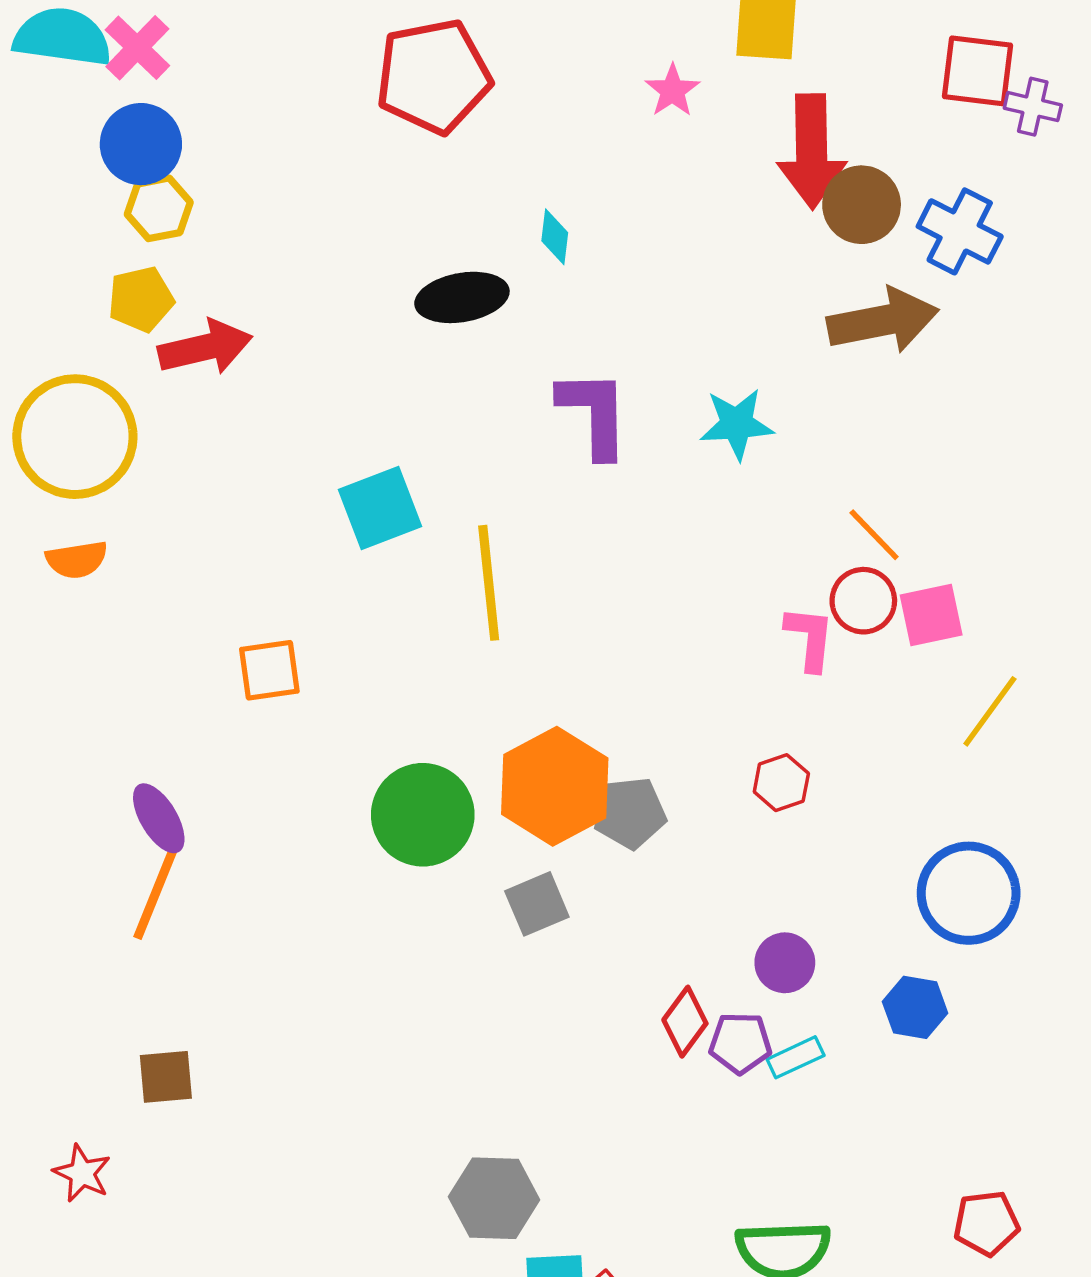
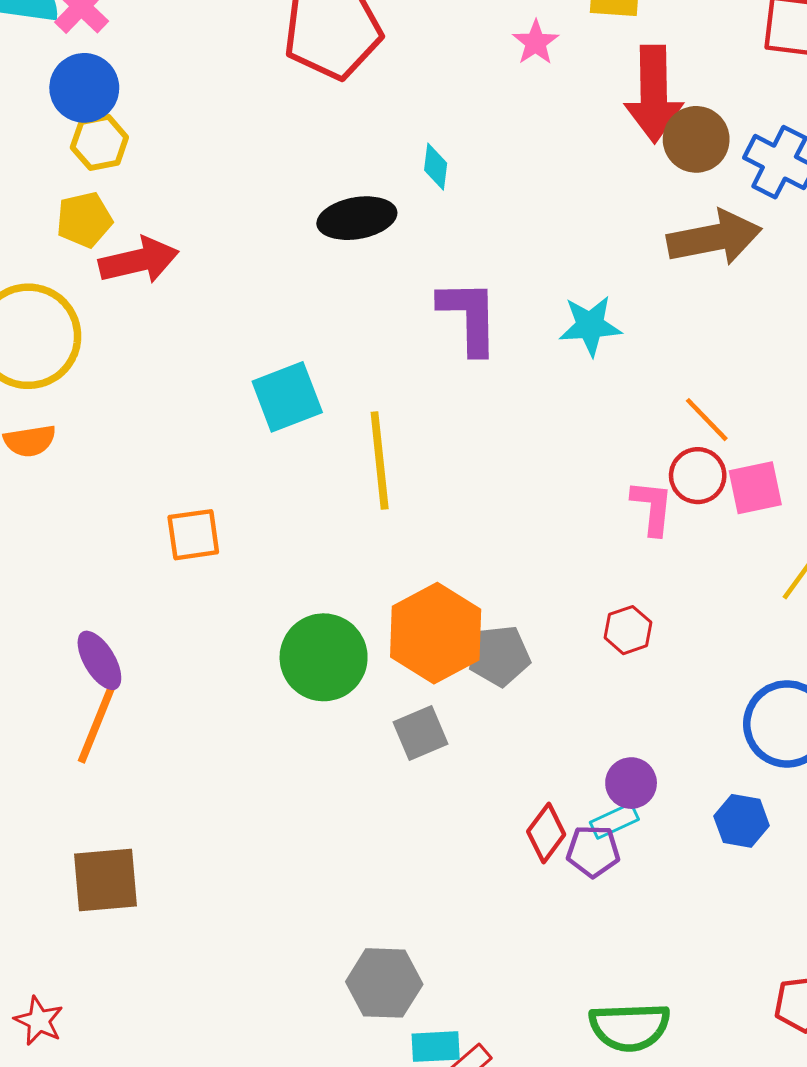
cyan rectangle: (796, 1057) -> (614, 821), moved
brown square: (166, 1077) -> (105, 880), size x1.4
red star: (82, 1173) -> (39, 1021), moved

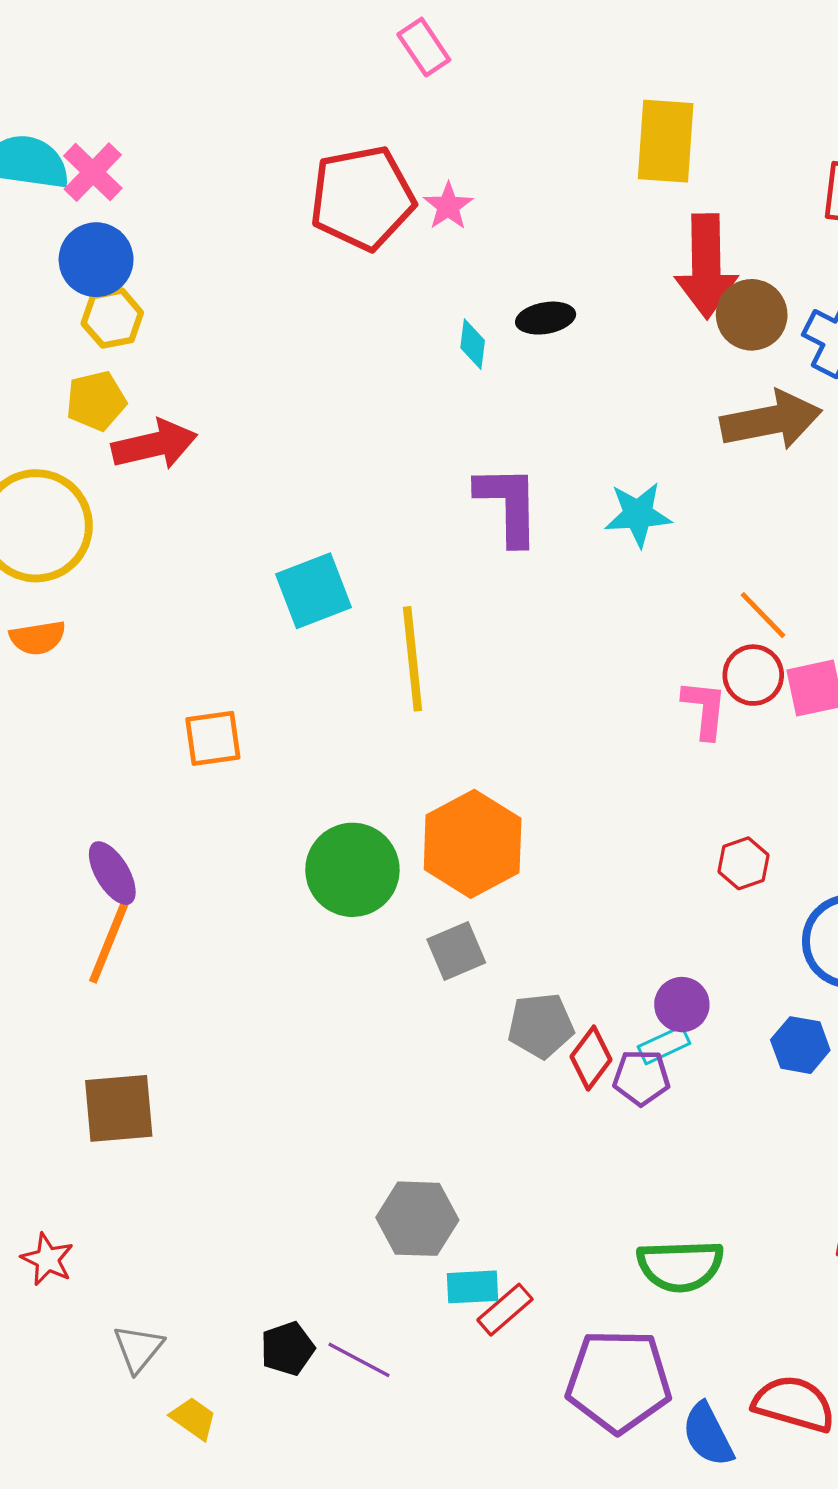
pink star: (536, 42) -> (448, 206), moved
black ellipse: (357, 218) -> (546, 318), moved, size x0.7
red hexagon: (628, 630) -> (744, 863), moved
gray pentagon: (499, 656) -> (541, 1026), moved

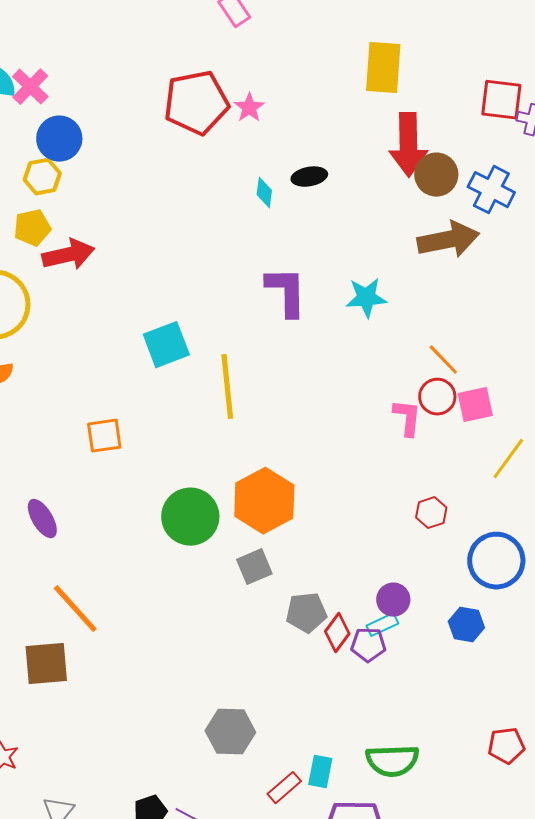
blue circle: (96, 260) -> (59, 139), moved
orange line: (111, 938) -> (75, 609), moved, turned -64
cyan rectangle: (473, 1287) -> (320, 772), moved, turned -76

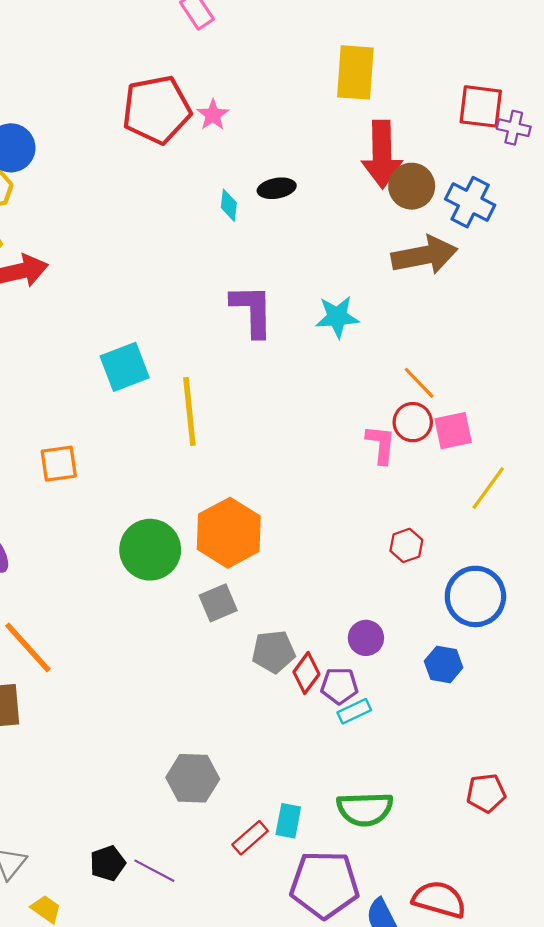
cyan rectangle: (382, 625) -> (354, 711), moved

